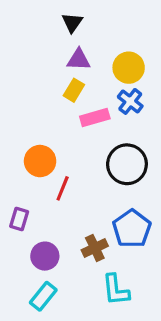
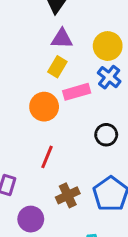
orange circle: (40, 161) -> (44, 107), moved
black circle: (127, 164) -> (106, 135), size x0.6
brown cross: (95, 248) -> (68, 195), moved

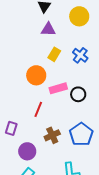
yellow circle: (108, 46) -> (79, 16), moved
yellow rectangle: (57, 67) -> (54, 54), moved
pink rectangle: (77, 92) -> (58, 88), moved

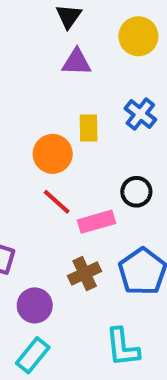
yellow rectangle: (54, 54) -> (89, 128), moved, turned -32
pink rectangle: (58, 88) -> (97, 222), moved
red line: (38, 109) -> (57, 202), moved, turned -70

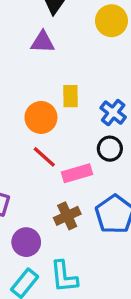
purple triangle: (77, 62) -> (43, 42), moved
blue cross: (140, 114) -> (113, 113), moved
cyan L-shape: (122, 347) -> (64, 277), moved

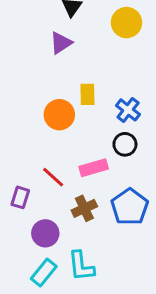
purple triangle: (43, 42) -> (61, 43), turned -35
red line: (44, 157) -> (53, 177), moved

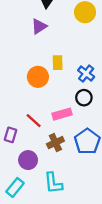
cyan rectangle: (44, 272) -> (15, 187), moved

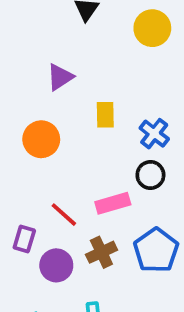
purple triangle: (39, 26) -> (60, 77), moved
orange circle: (38, 77) -> (41, 139), moved
purple circle: (28, 160) -> (56, 265), moved

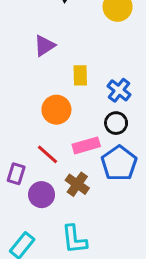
orange circle: (41, 139) -> (56, 110), moved
blue pentagon: (156, 250) -> (119, 163), moved
brown cross: (101, 252) -> (77, 184), turned -30

